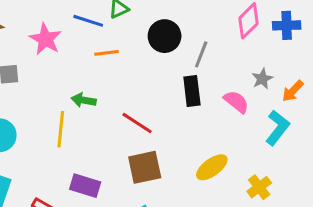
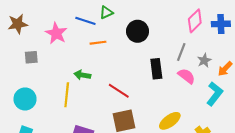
gray line: (201, 54) -> (181, 52), moved

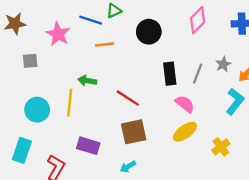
pink diamond: (195, 21) -> (198, 20), moved
gray line: (181, 52) -> (198, 74), moved
pink semicircle: (187, 76) -> (185, 104), moved
cyan circle: (25, 99) -> (37, 110), moved

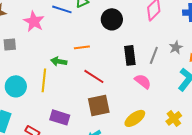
orange line: (105, 45) -> (82, 47), moved
yellow ellipse: (185, 132) -> (135, 118), moved

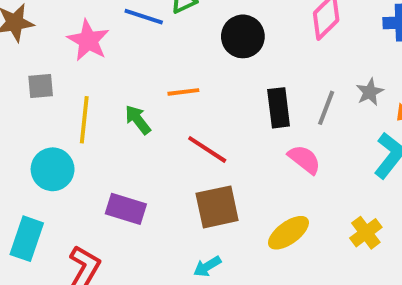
green arrow: (59, 61) -> (138, 120), turned 42
yellow line: (44, 80) -> (84, 120), moved
purple rectangle: (60, 117) -> (126, 209), moved

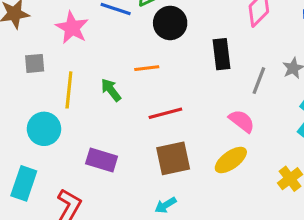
black circle: (243, 36) -> (170, 23), moved
black rectangle: (279, 108) -> (221, 54), moved
red line: (207, 149) -> (165, 113), turned -48
yellow ellipse: (288, 233) -> (231, 160), moved

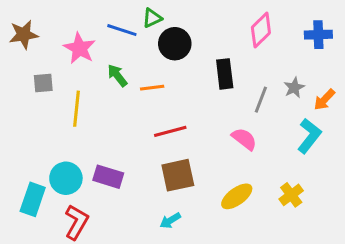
green arrow: (111, 90) -> (117, 75), moved
cyan circle: (44, 129) -> (66, 178), moved
yellow ellipse: (231, 160) -> (237, 196), moved

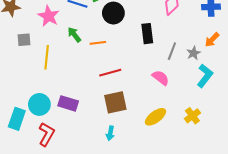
gray star: (294, 88) -> (194, 53), moved
orange arrow: (324, 100) -> (212, 40), moved
cyan arrow: (170, 221) -> (110, 133), turned -48

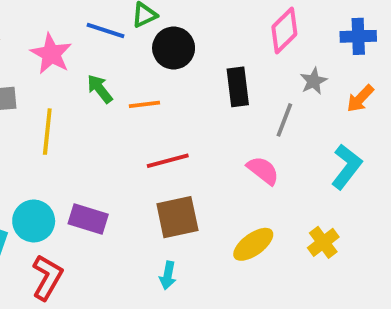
gray star: (194, 53) -> (314, 81), moved

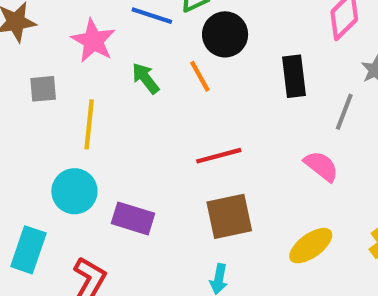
orange line: (144, 104) -> (200, 76), moved, turned 68
cyan circle: (34, 221) -> (74, 191), moved

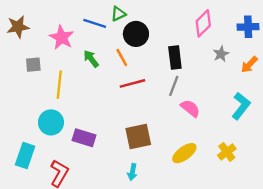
gray line: (344, 112) -> (174, 86), moved
red line: (219, 156) -> (132, 83), moved

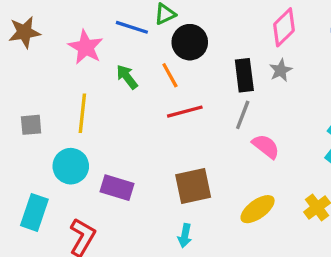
gray star: (221, 54) -> (281, 70), moved
gray square: (33, 65) -> (31, 125), moved

